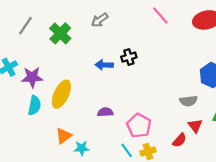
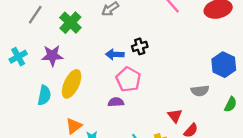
purple star: (32, 77) -> (52, 56), moved
pink pentagon: (139, 126) -> (128, 79), moved
red triangle: (195, 126) -> (175, 116), moved

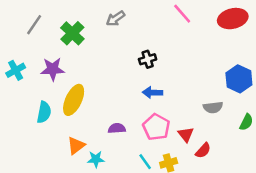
blue arrow: (115, 54) -> (153, 93), moved
pink pentagon: (128, 79) -> (156, 127), moved
purple semicircle: (116, 102) -> (117, 128), moved

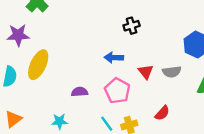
black cross: (148, 59) -> (132, 26), moved
red triangle: (186, 134) -> (146, 72), moved
orange triangle: (76, 146) -> (13, 119), moved

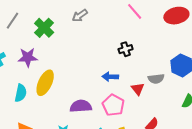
gray semicircle: (172, 72) -> (156, 79), moved
purple semicircle: (80, 92) -> (81, 106), size x1.5

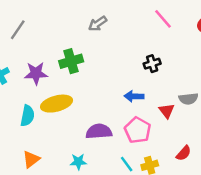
green cross: (44, 28) -> (71, 61), moved, turned 30
yellow ellipse: (45, 83) -> (57, 104), turned 50

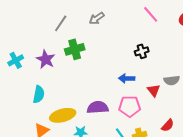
gray line: (18, 30) -> (61, 23), moved
purple star: (36, 73) -> (46, 59), turned 30
yellow ellipse: (57, 104) -> (63, 115), moved
pink pentagon: (138, 130) -> (130, 106), turned -30

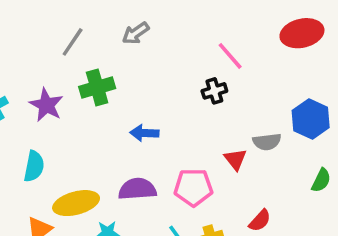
pink line: (151, 14) -> (230, 56), moved
blue arrow: (127, 78) -> (144, 133), moved

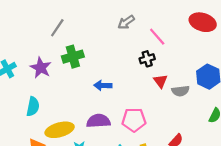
gray arrow: (136, 33) -> (126, 22), moved
red ellipse: (302, 33) -> (203, 22), turned 30
red triangle: (235, 159) -> (161, 81), moved

